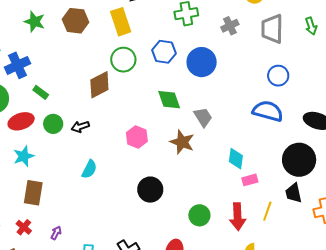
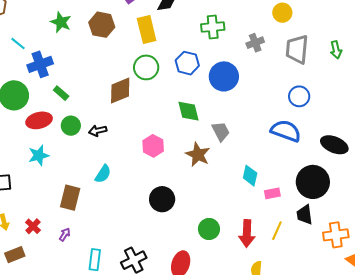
pink rectangle: (250, 180) -> (272, 193), moved
brown rectangle: (33, 193) -> (70, 198), moved

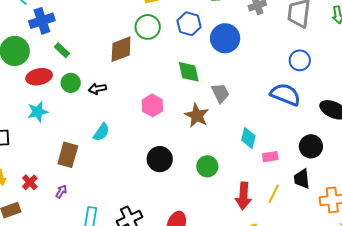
black circle: (313, 182) -> (311, 146), size x0.7
green circle: (209, 229) -> (207, 166), moved

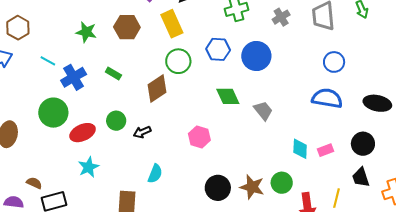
green rectangle: (62, 50) -> (113, 74), moved
green circle: (71, 83) -> (116, 121), moved
brown star: (197, 116) -> (252, 187), moved
pink rectangle: (270, 157) -> (326, 150), moved
green circle: (207, 166) -> (282, 183), moved

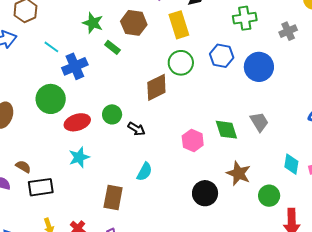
green rectangle: (113, 74) -> (112, 47), moved
green diamond: (228, 96) -> (226, 130), moved
black arrow: (142, 132) -> (136, 129), turned -132
brown star: (252, 187) -> (239, 173), moved

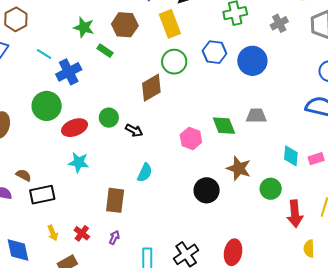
gray trapezoid: (259, 122) -> (256, 116), turned -55
cyan star: (79, 157) -> (79, 162), turned 30

